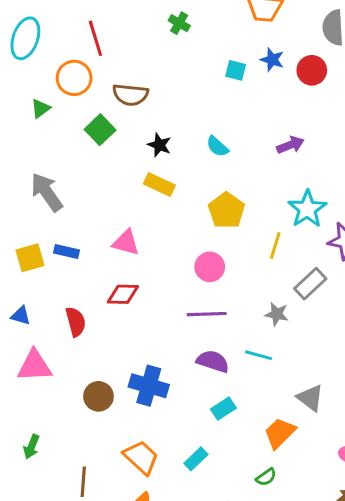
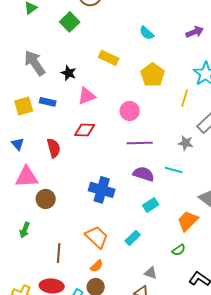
black star: (159, 145) -> (69, 73), moved
pink triangle: (126, 242) -> (87, 96), turned -36
pink circle: (210, 267) -> (130, 111), moved
blue triangle: (21, 316) -> (18, 144), turned 32
brown circle: (98, 396) -> (46, 199), moved

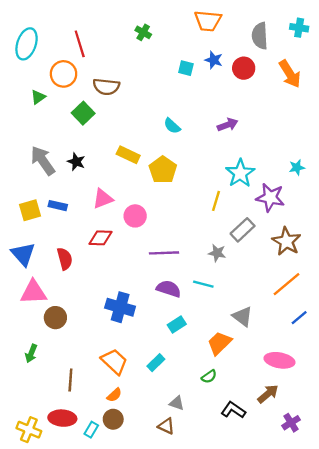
black star: (69, 73) -> (76, 162), moved
yellow pentagon: (153, 75) -> (163, 170), moved
pink circle: (130, 111) -> (135, 216), moved
blue triangle: (18, 144) -> (23, 254), size x1.6

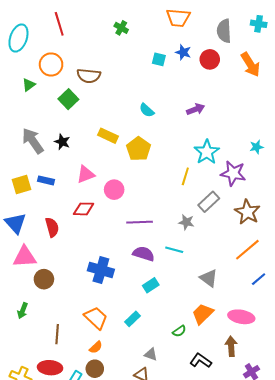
red line: (80, 44) -> (59, 24), moved
orange trapezoid: (219, 343) -> (203, 314), moved
brown arrow: (268, 394) -> (231, 346), turned -54

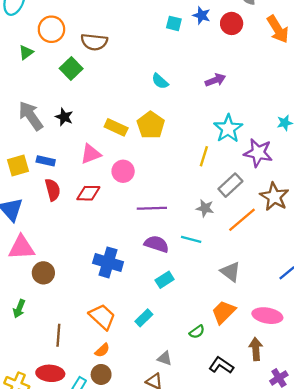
yellow rectangle: (108, 136) -> (116, 127), moved
red semicircle: (52, 227) -> (53, 190), moved
orange line: (247, 250) -> (242, 220), moved

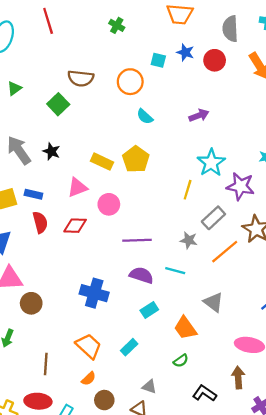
orange circle: (51, 29) -> (130, 82), moved
orange trapezoid: (223, 312) -> (185, 328), moved, turned -80
brown circle: (101, 374) -> (104, 400), moved

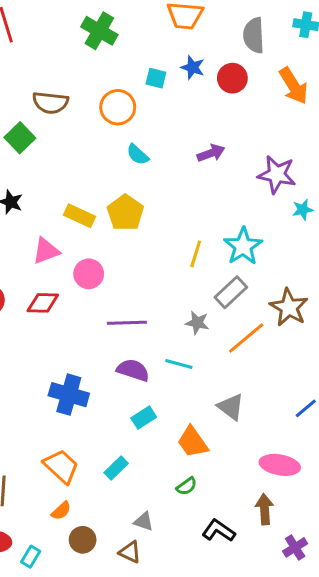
green cross: (117, 25) -> (99, 31), size x1.6
cyan star: (211, 163) -> (243, 246), moved
purple star: (240, 186) -> (277, 174), moved

